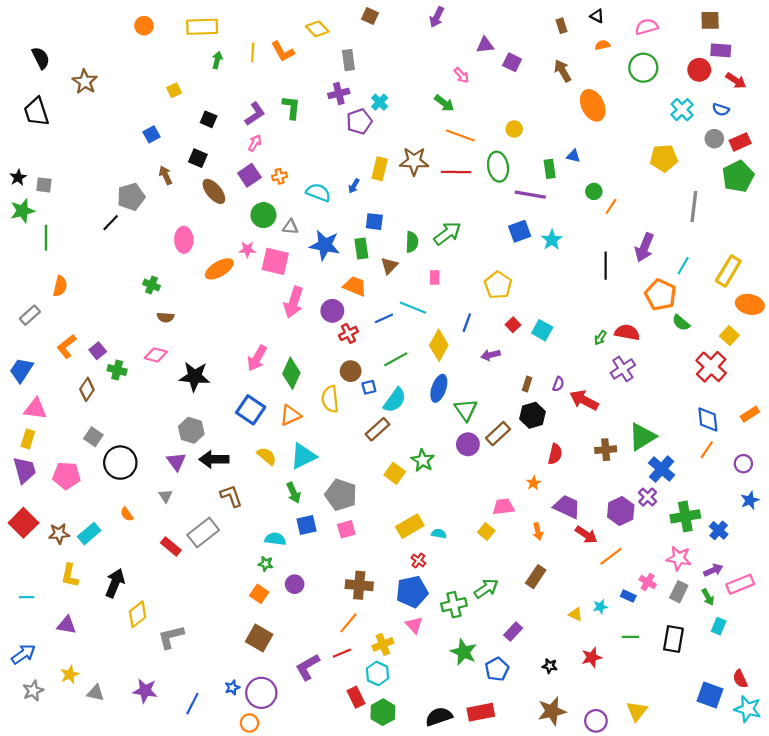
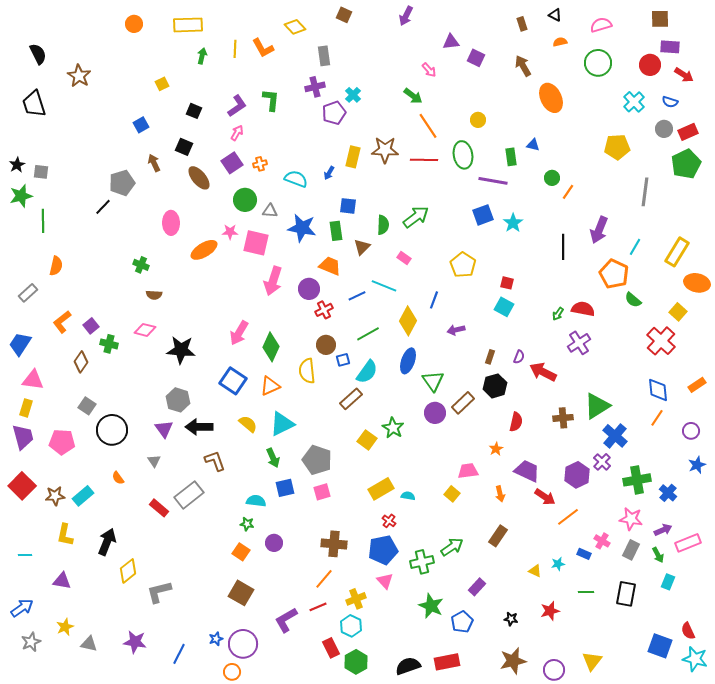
orange line: (460, 135) -> (428, 126), turned 36
pink rectangle: (435, 277) -> (404, 258), turned -56
red square: (513, 325) -> (507, 283), moved, turned -32

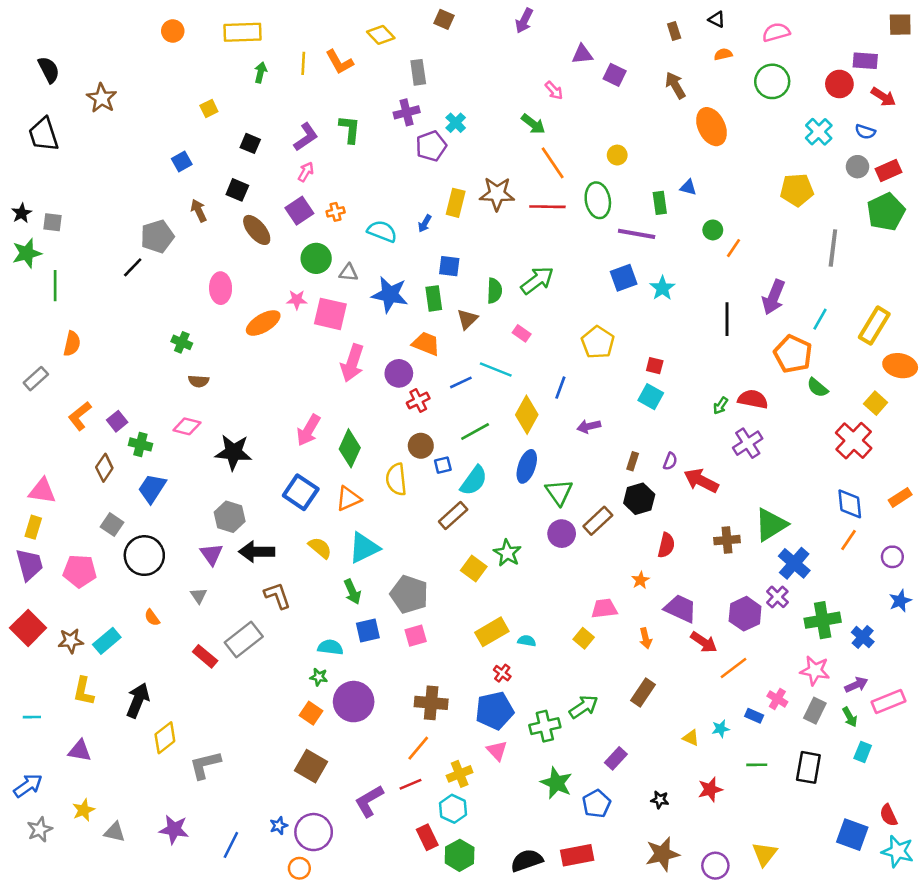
brown square: (660, 19) -> (900, 25), moved
blue trapezoid: (20, 344) -> (152, 488), moved
purple circle: (274, 543) -> (354, 702), size x1.8

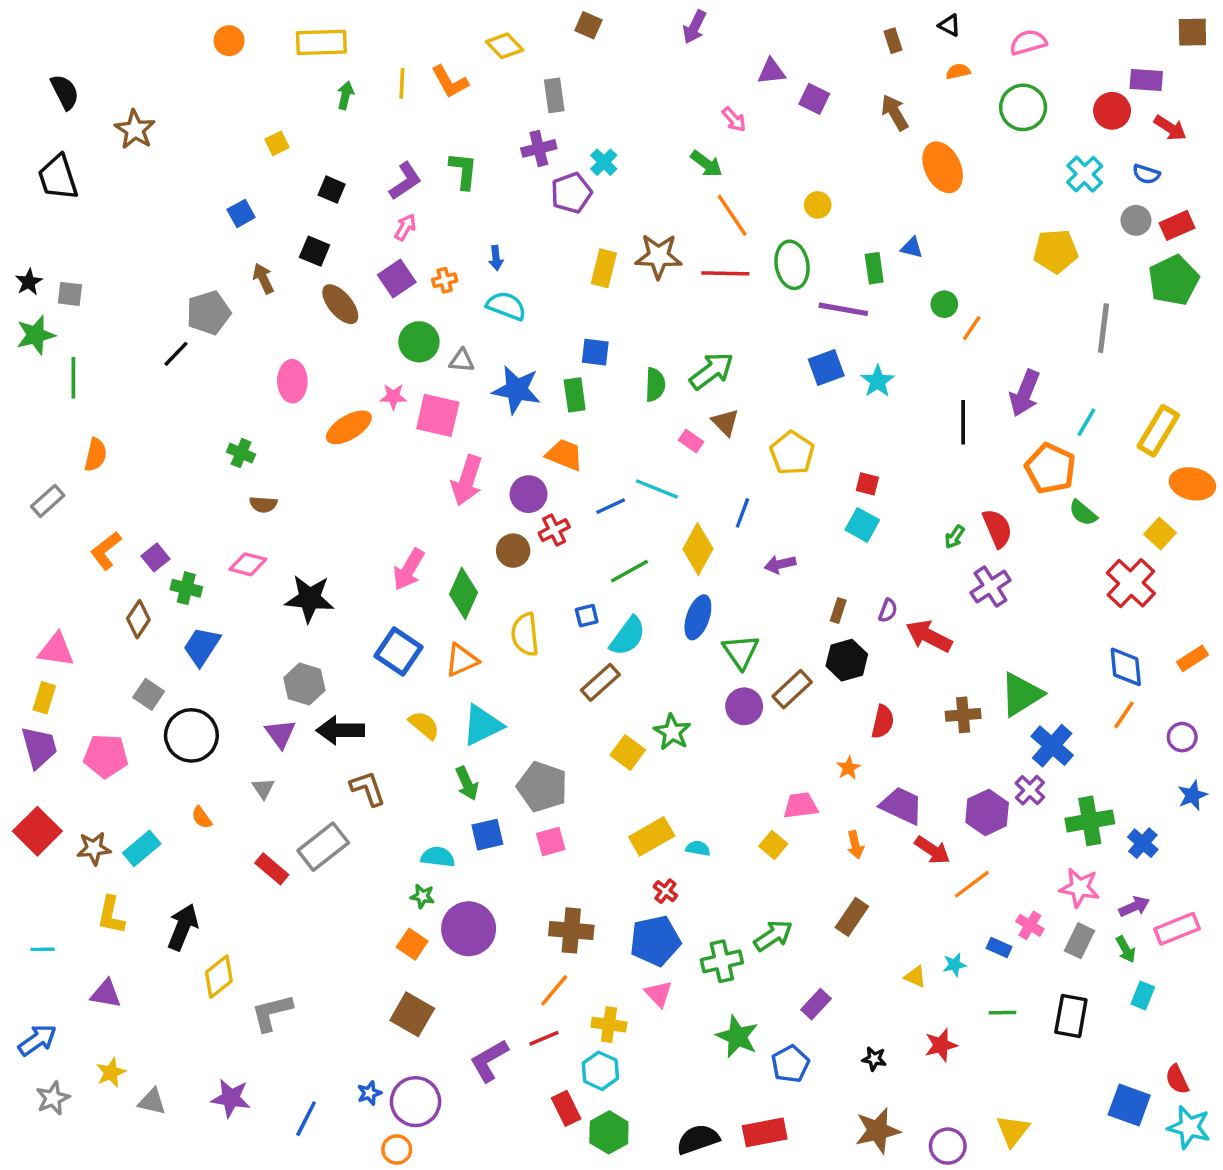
blue arrow: (425, 224) -> (496, 258), moved, turned -36
brown triangle: (467, 319) -> (725, 422), moved, turned -30
red semicircle: (753, 399) -> (997, 528), turned 56
brown circle: (421, 446) -> (513, 551), moved
yellow cross: (460, 774) -> (609, 1025), turned 30

